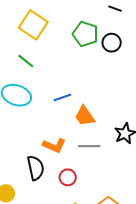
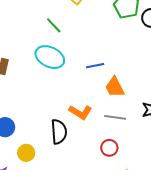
green line: (26, 61) -> (54, 25), moved
red circle: (68, 177) -> (109, 148), moved

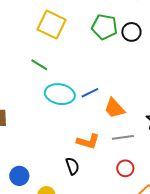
cyan ellipse: (50, 57) -> (60, 94), moved
black semicircle: (59, 132) -> (72, 166), size x0.7

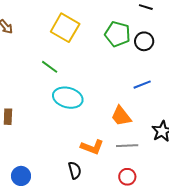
blue line: (90, 93) -> (142, 85), moved

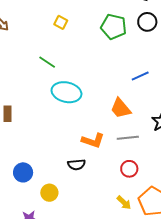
yellow square: (65, 28) -> (61, 22), size x0.5
black circle: (144, 41) -> (147, 22), moved
black semicircle: (75, 170) -> (76, 165), turned 102

